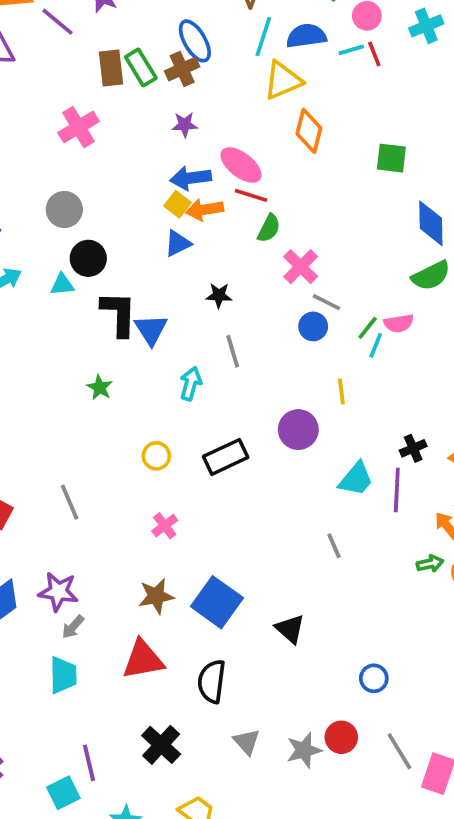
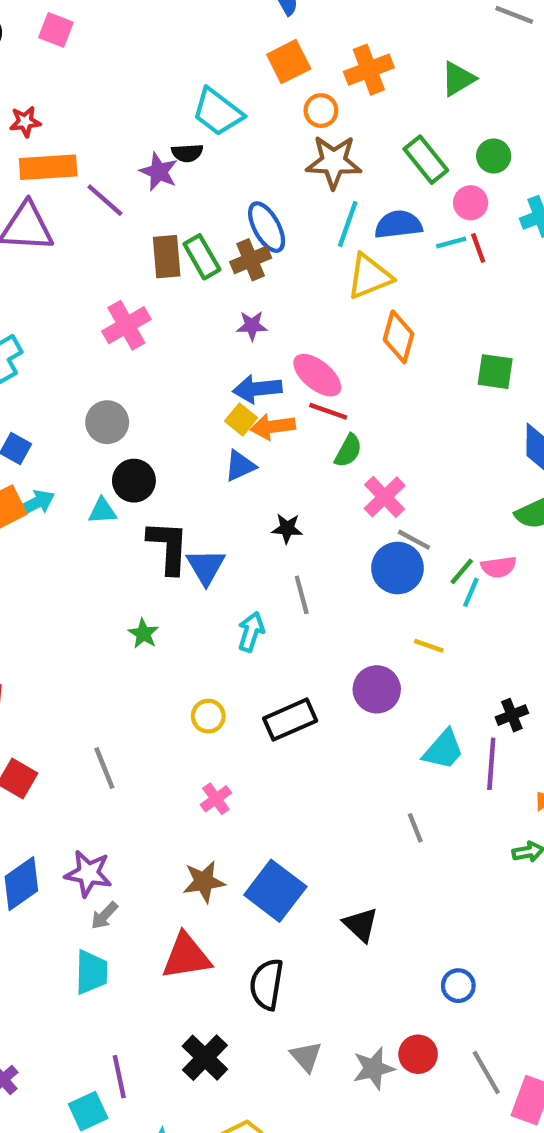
blue circle: (313, 326) -> (397, 568), size x1.5
yellow line: (341, 391) -> (429, 646), turned -65

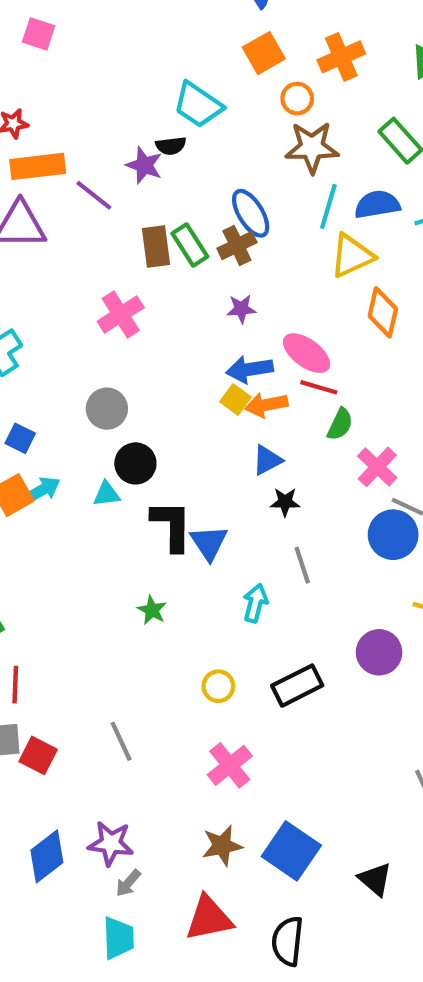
blue triangle: (240, 466) -> (267, 460), moved
pink cross: (216, 799) -> (230, 765), size x1.5

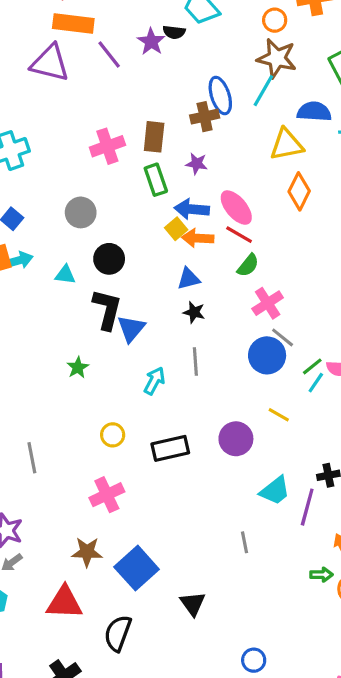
cyan line: (328, 206) -> (263, 91), moved
green rectangle: (190, 245) -> (156, 180), moved
brown rectangle: (156, 247) -> (154, 137), moved
black circle: (135, 463) -> (109, 259), moved

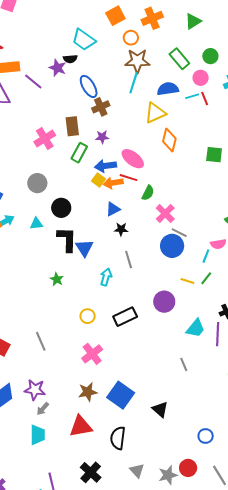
blue ellipse: (220, 96) -> (89, 86), moved
green rectangle: (156, 180) -> (79, 153), turned 60
red line: (239, 235) -> (128, 178), moved
green line: (312, 366) -> (206, 278), moved

